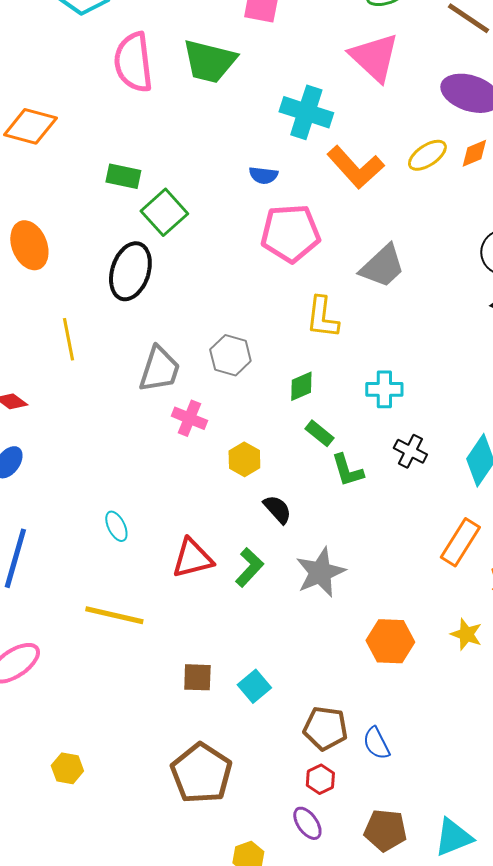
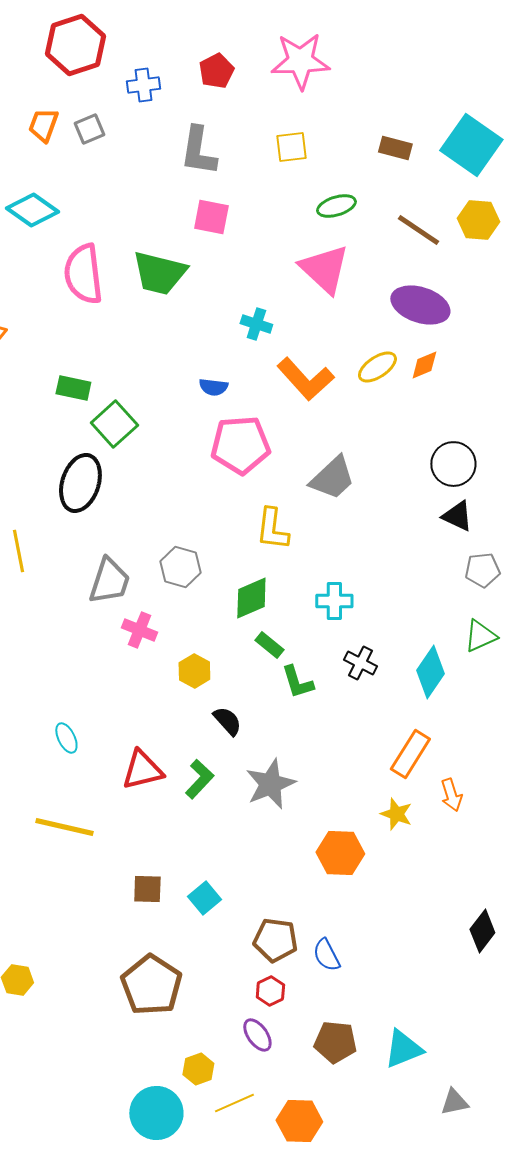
cyan cross: (306, 112) -> (256, 324), size x0.6
green diamond: (301, 386) -> (251, 598), size x1.4
yellow star: (466, 634) -> (396, 814), moved

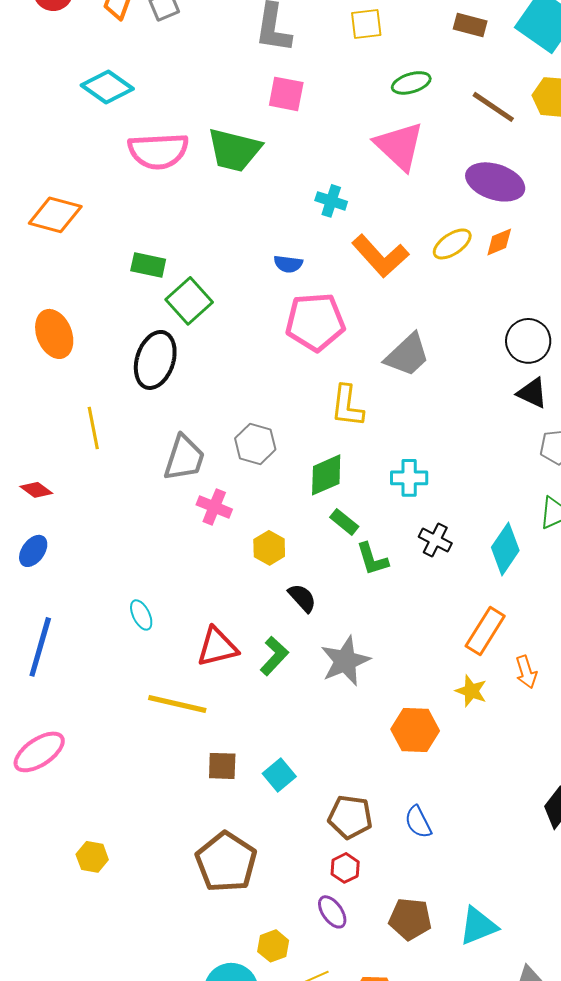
pink semicircle: (83, 274) -> (158, 151), turned -86
yellow line: (64, 827) -> (177, 704), moved
blue semicircle: (326, 955) -> (418, 822), moved

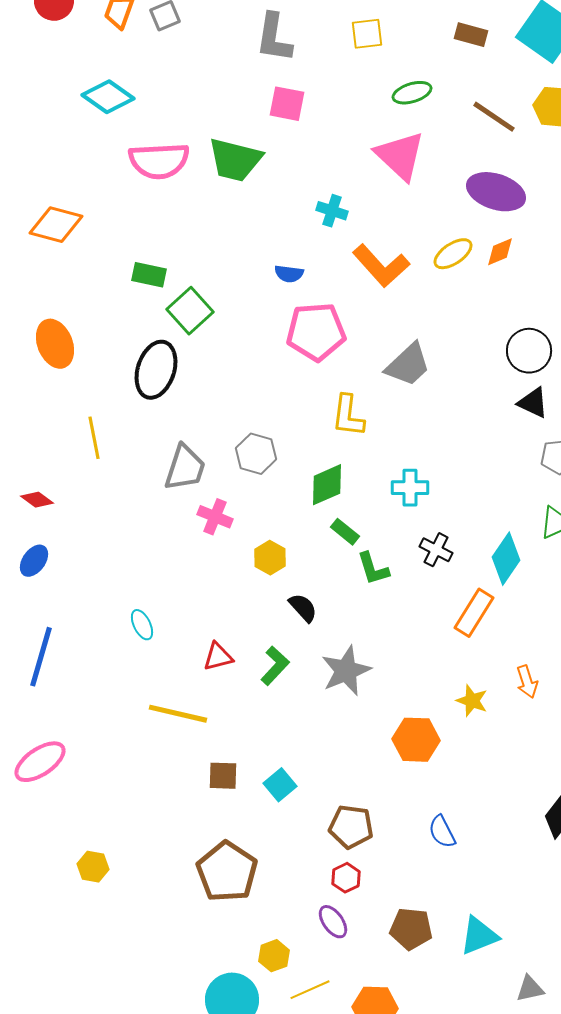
orange rectangle: (485, 631) -> (474, 613), moved
red triangle: (217, 647) -> (218, 657), size x0.7
blue semicircle: (418, 822) -> (442, 832), moved

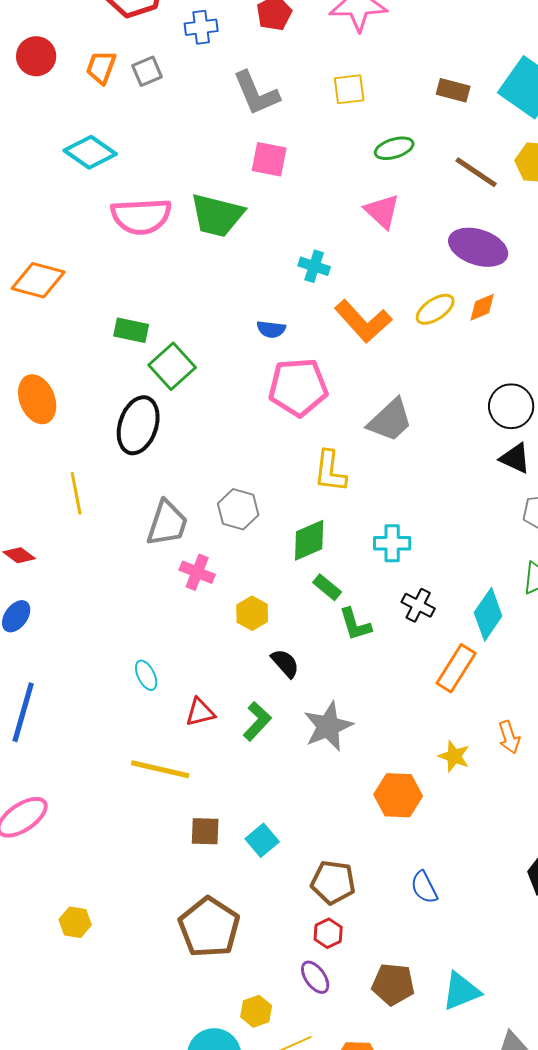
gray L-shape: (274, 38) -> (256, 93), turned -32
pink triangle: (400, 156) -> (382, 211), size x0.7
cyan ellipse: (142, 625) -> (146, 675), moved

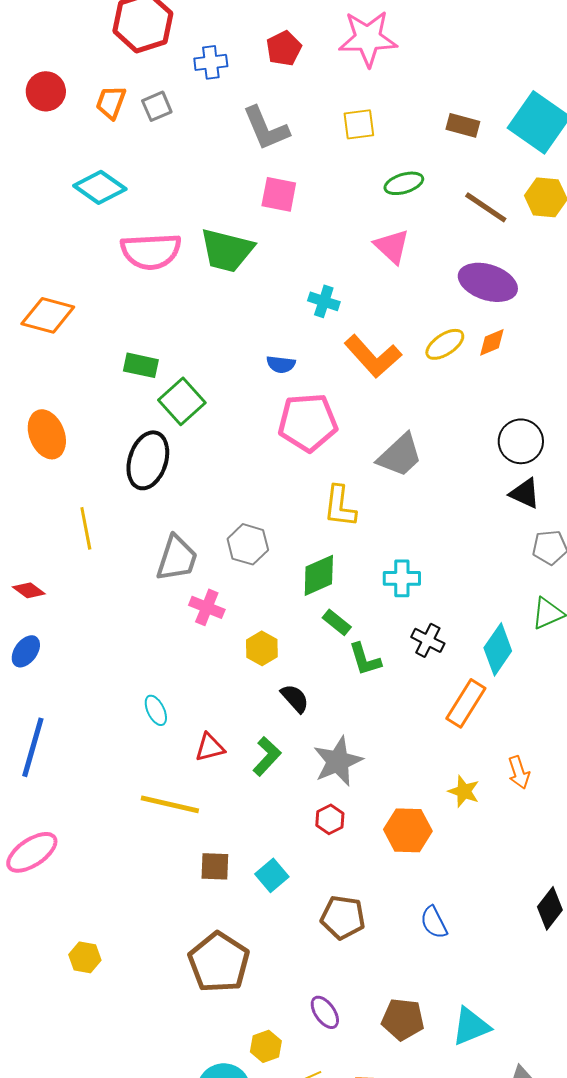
red hexagon: (328, 933) -> (330, 819), moved

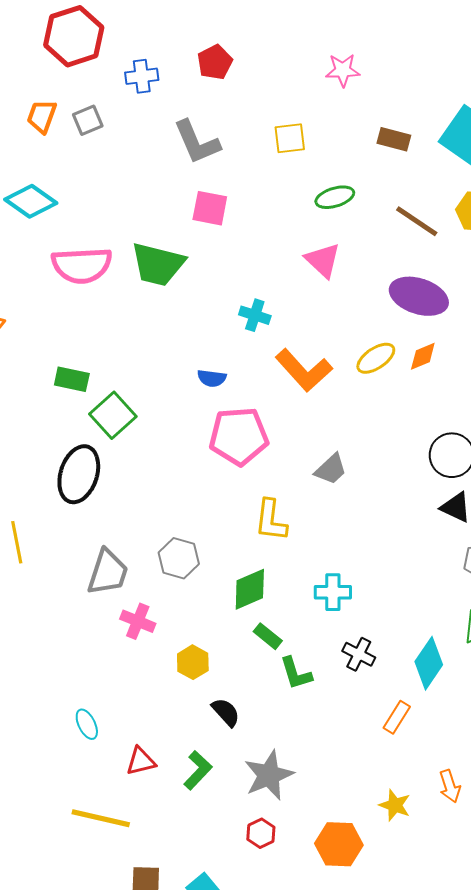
pink star: (368, 38) -> (343, 70), moved, size x0.6
gray trapezoid: (400, 455) -> (331, 469), size x0.7
orange rectangle: (466, 703) -> (397, 717), size x0.7

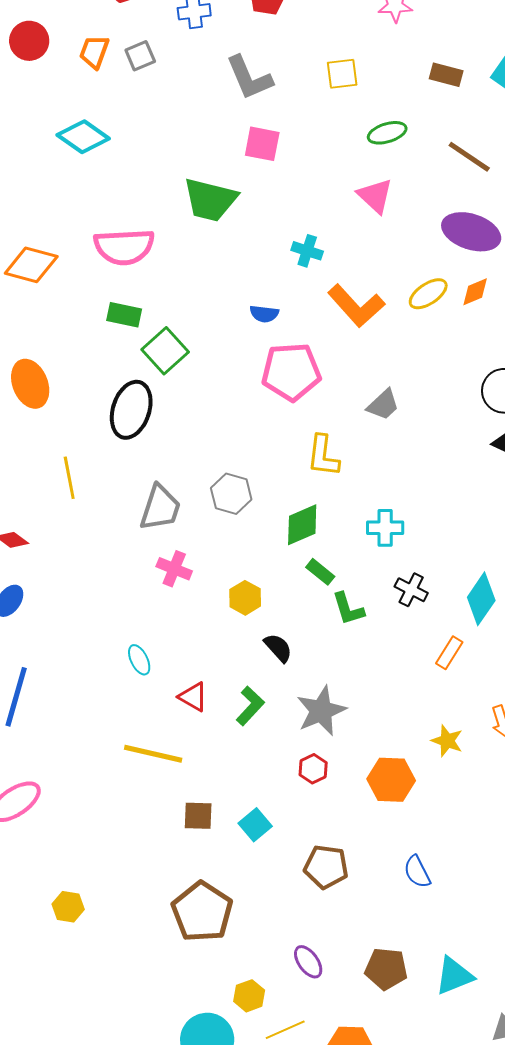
pink semicircle: (82, 265) -> (124, 247), moved
pink cross: (138, 621) -> (174, 569), moved
red triangle: (141, 761) -> (193, 697), turned 44

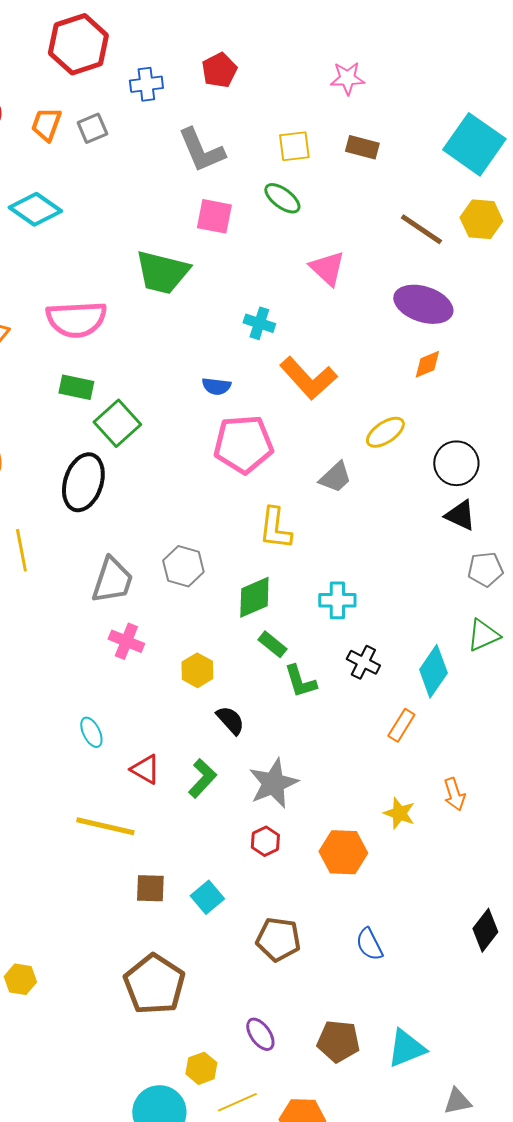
brown rectangle: (446, 75) -> (362, 147), moved
green ellipse: (387, 133) -> (282, 198), moved, turned 54
yellow ellipse: (428, 294) -> (385, 432), moved

